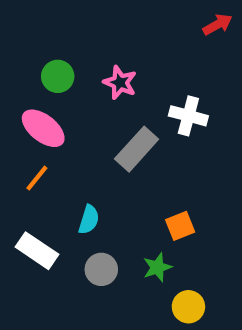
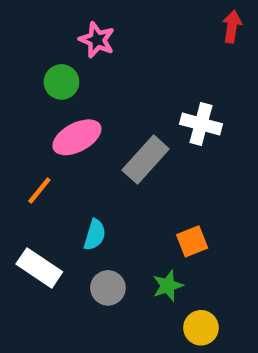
red arrow: (217, 25) -> (232, 27), turned -52
pink star: (120, 83) -> (97, 40), moved
pink ellipse: (43, 128) -> (77, 137), moved, turned -66

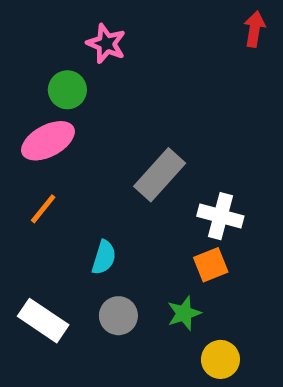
white cross: (201, 124) -> (220, 216), moved
pink ellipse: (77, 137) -> (48, 141), moved
white rectangle: (39, 268) -> (43, 321), moved

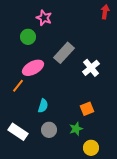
pink ellipse: (48, 141) -> (33, 68), moved
gray rectangle: (160, 175) -> (64, 53), moved
white cross: (220, 216) -> (91, 68), moved, turned 36

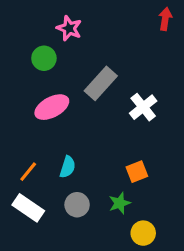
orange line: (18, 86) -> (28, 172), moved

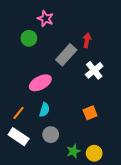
red arrow: (165, 19) -> (87, 40), moved
pink ellipse: (52, 107) -> (40, 83), moved
green star: (120, 203) -> (73, 151), moved

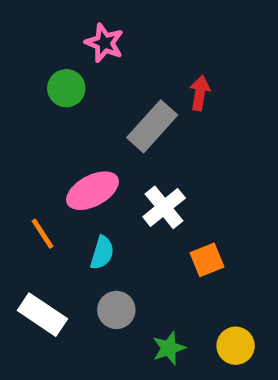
white cross: (94, 70) -> (164, 207), moved
orange line: (19, 113) -> (42, 234), moved, turned -72
yellow circle: (94, 153) -> (236, 346), moved

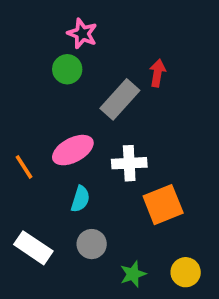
green circle: (66, 88) -> (67, 69), moved
white cross: (164, 207) -> (129, 163), turned 36
orange line: (42, 234) -> (24, 167), moved
orange square: (207, 260) -> (163, 205), size x1.5

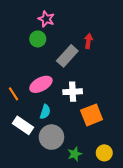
gray circle: (92, 244) -> (51, 137), size x1.5
white rectangle: (33, 248) -> (23, 125), moved

